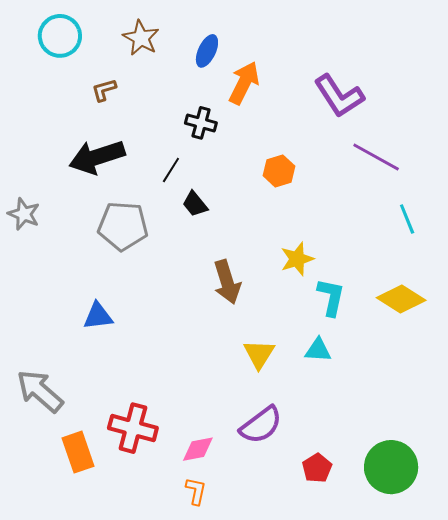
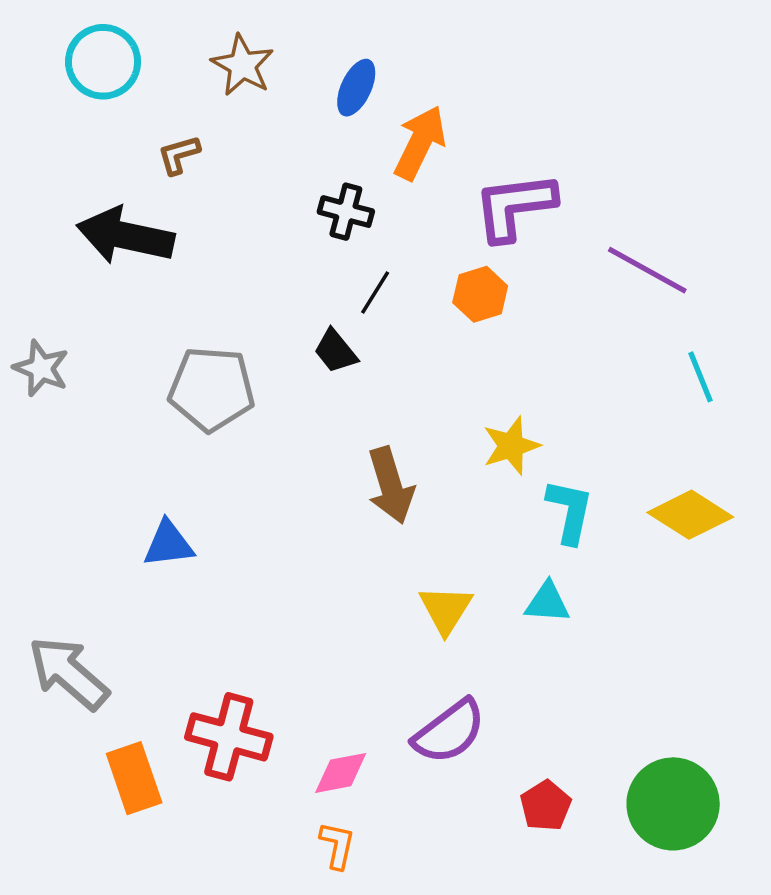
purple L-shape: (339, 96) -> (515, 206), moved, turned 116
black arrow: (97, 157) -> (125, 236), moved, turned 30
black line: (171, 170) -> (375, 293), moved

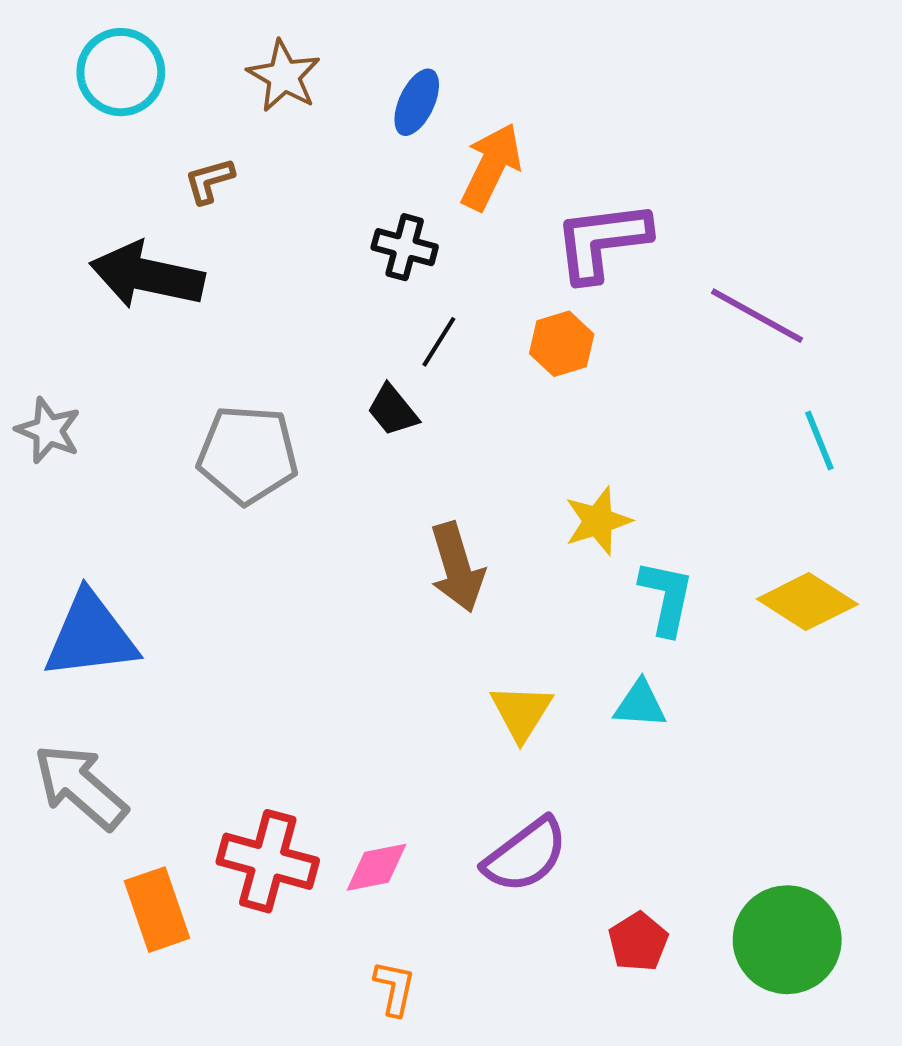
blue triangle: (168, 544) -> (91, 636), moved, size x1.6
pink diamond: (341, 773) -> (376, 867), moved

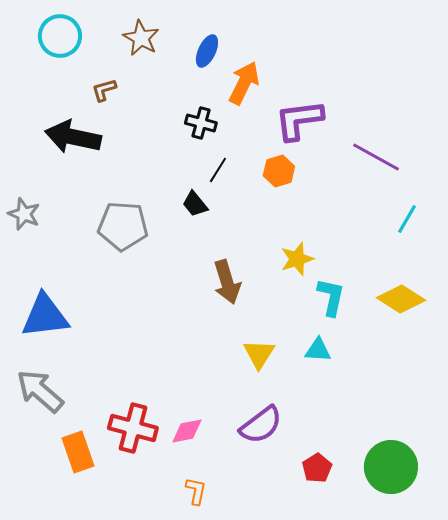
cyan line: (819, 440) -> (407, 219), turned 52

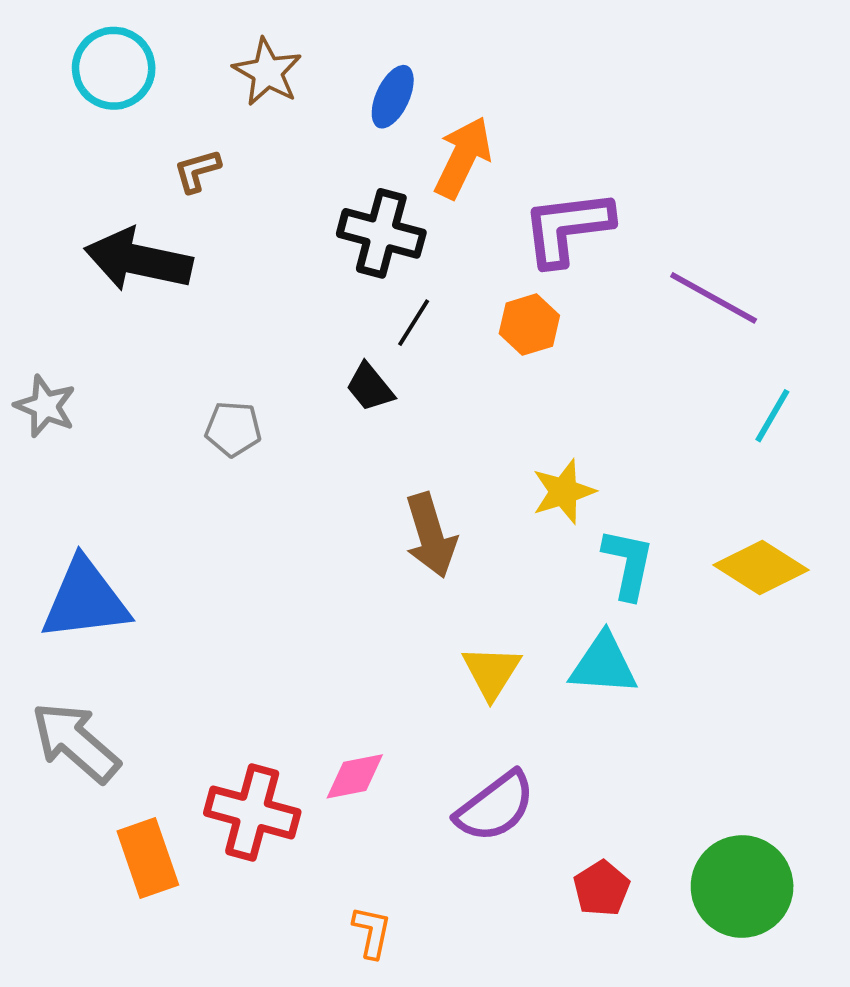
black cross: (201, 123) -> (381, 233), size x1.4
gray pentagon: (123, 226) -> (233, 429), size x0.6
cyan triangle: (318, 350) -> (603, 664), size x1.4
pink diamond: (187, 431) -> (355, 776), moved

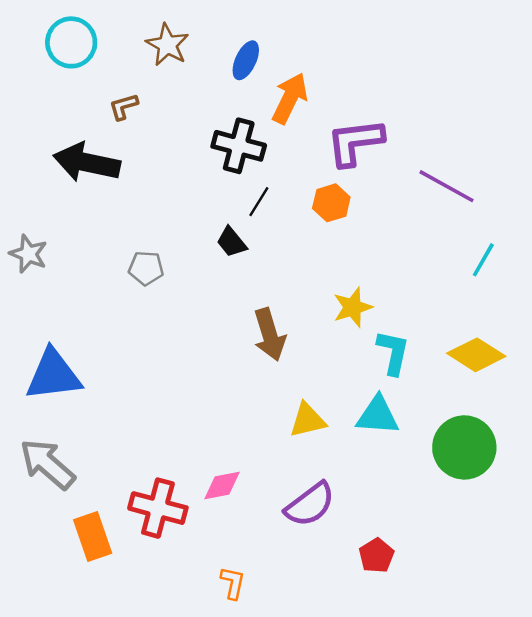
yellow triangle: (491, 672) -> (308, 420), turned 45
green circle: (742, 886) -> (464, 447), moved

